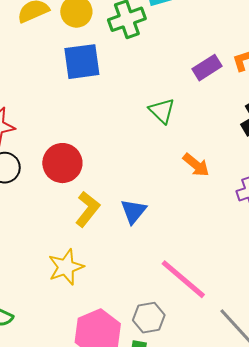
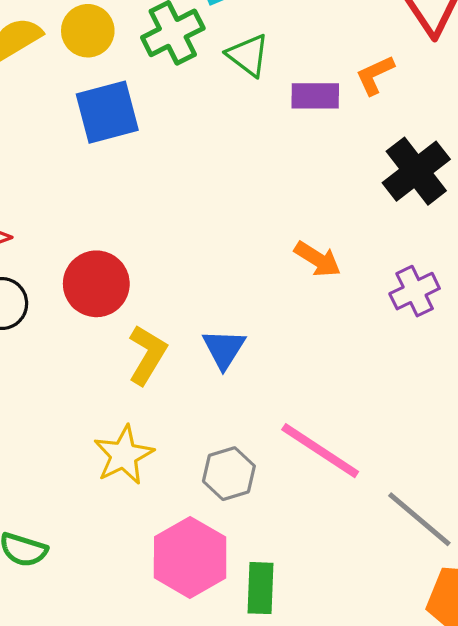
purple rectangle: (207, 68) -> (315, 96), turned 40
green triangle: (162, 111) -> (248, 55), moved
gray hexagon: (149, 318) -> (229, 474), moved

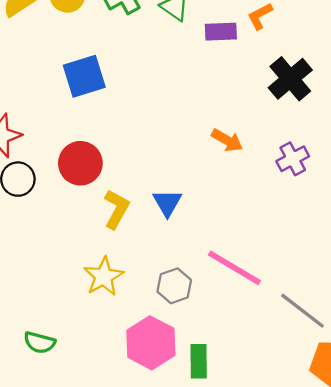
blue square: (107, 112) -> (84, 76), moved

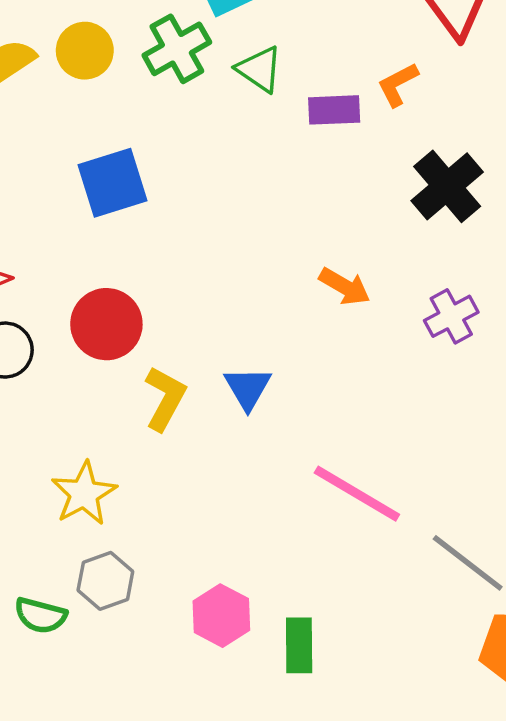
yellow star: (104, 277) -> (84, 494), moved
gray hexagon: (174, 286) -> (105, 581), moved
pink hexagon: (151, 343) -> (221, 616), size x0.7

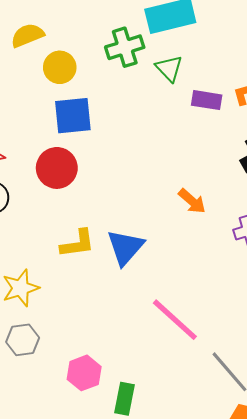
yellow circle: (85, 51) -> (60, 67), moved
red circle: (106, 324) -> (57, 168), moved
blue triangle: (248, 388) -> (125, 247), size x1.4
yellow L-shape: (165, 398) -> (77, 244), turned 42

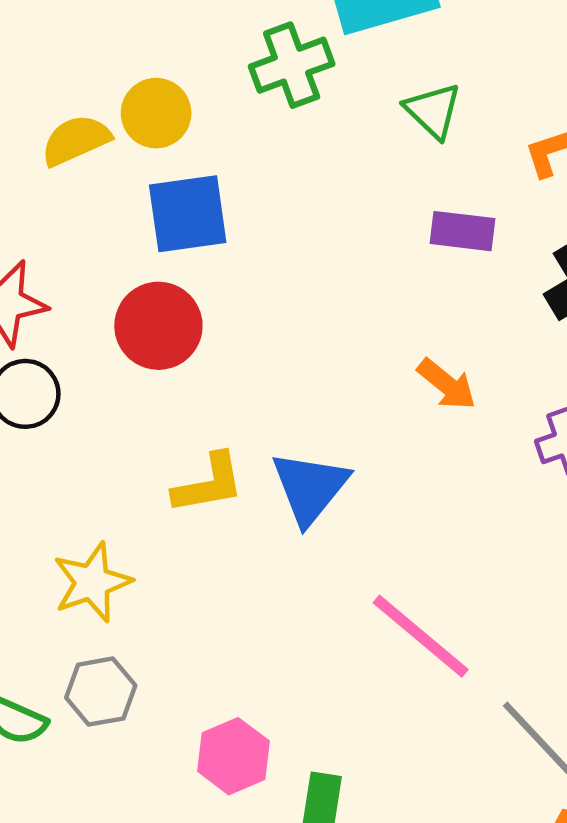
yellow semicircle: (27, 35) -> (76, 140), moved
green triangle: (169, 68) -> (433, 111), moved
purple rectangle: (207, 100) -> (463, 231), moved

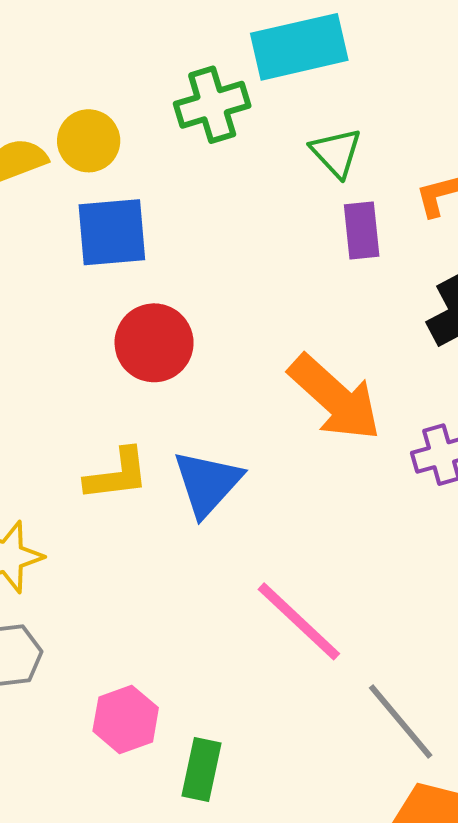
purple rectangle: (463, 231) -> (362, 230), moved, turned 74
red circle: (158, 326) -> (154, 343), moved
orange arrow: (447, 384) -> (335, 398), size x1.8

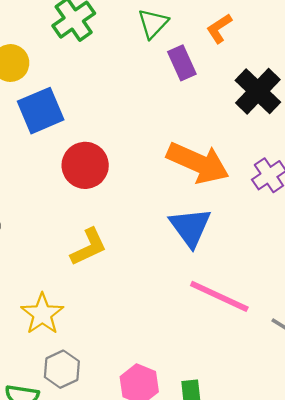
green triangle: (336, 153) -> (153, 24), turned 44
blue triangle: (207, 483) -> (190, 227), moved

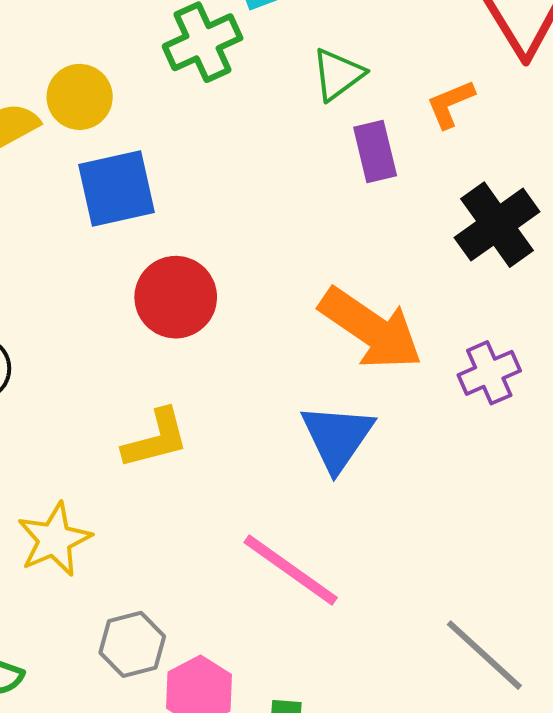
pink line: (219, 296) -> (291, 570), moved
gray hexagon: (62, 369) -> (132, 644), moved

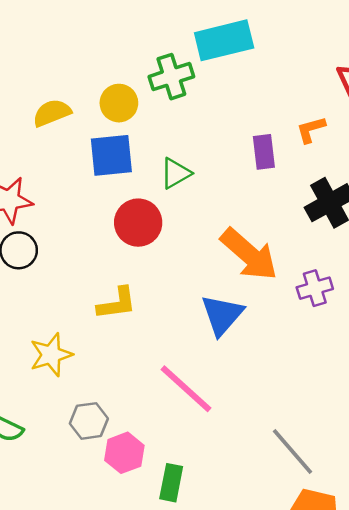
green triangle: (338, 74) -> (176, 173), moved
yellow circle: (80, 97) -> (119, 103), moved

